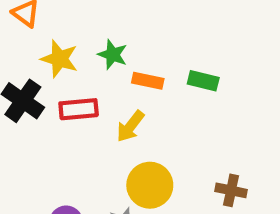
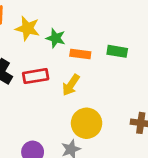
yellow star: (60, 59) -> (28, 28), moved

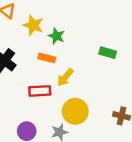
orange rectangle: (80, 54) -> (47, 58), moved
red rectangle: (36, 76) -> (40, 91), moved

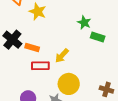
green star: (56, 36) -> (84, 23), moved
orange rectangle: (47, 58) -> (32, 47), moved

